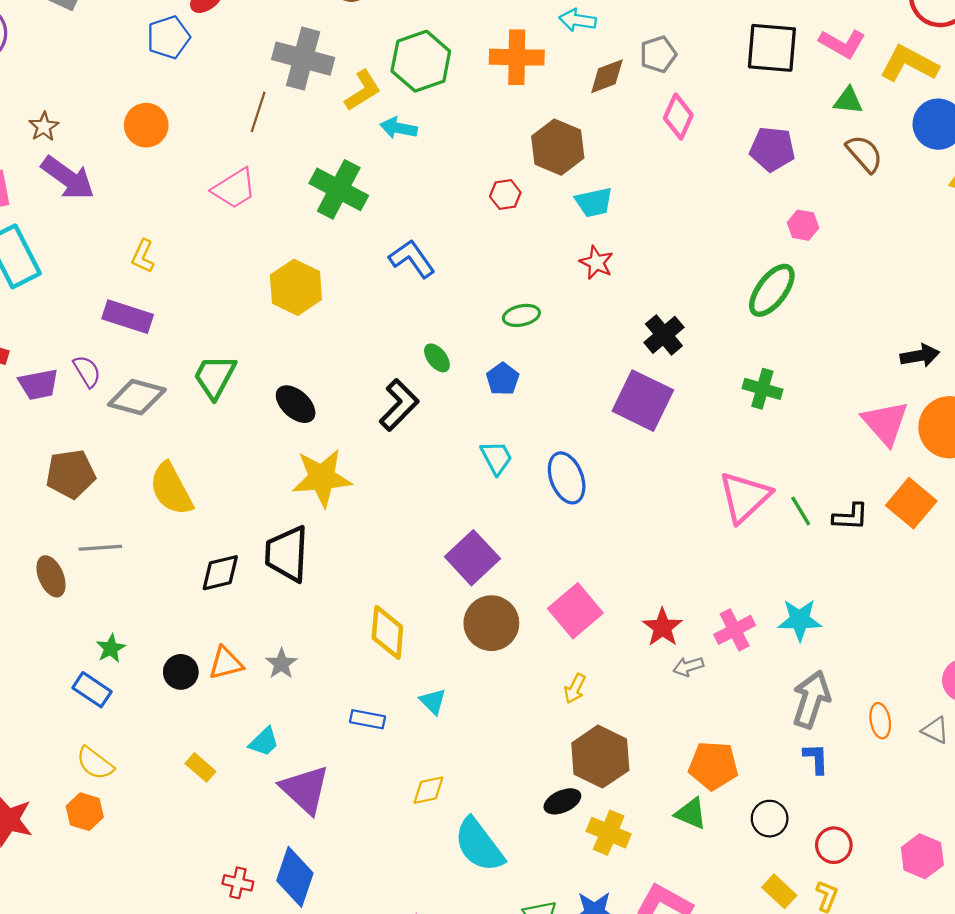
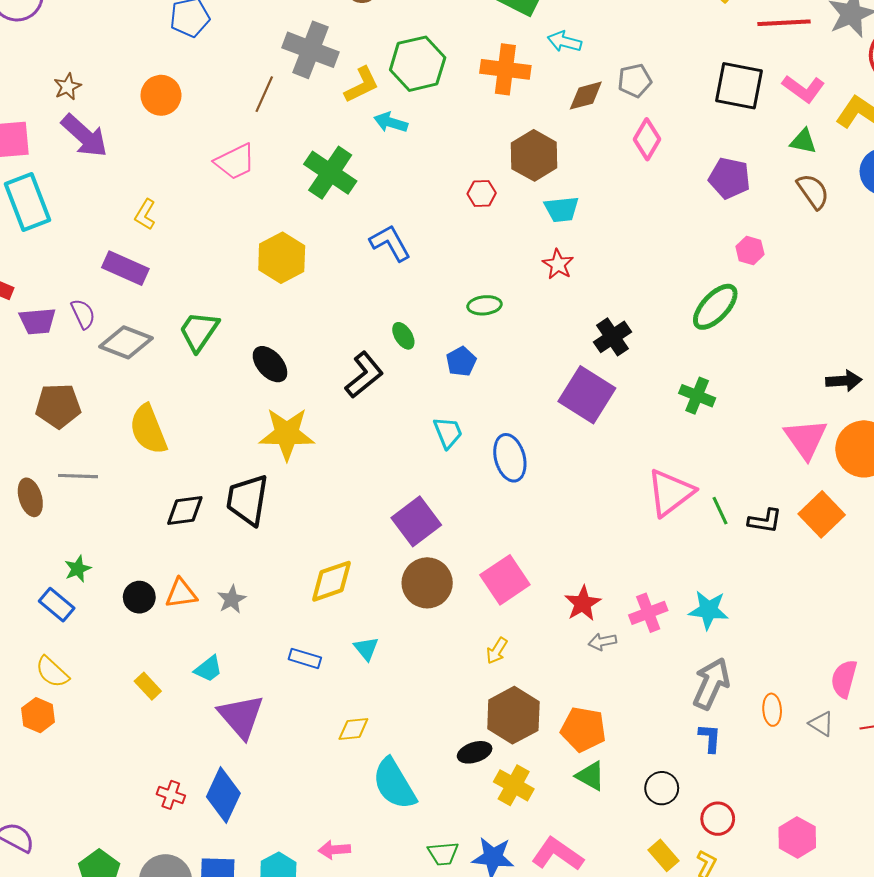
yellow diamond: (387, 632) -> (332, 581), turned 60
orange pentagon: (713, 766) -> (583, 729), moved

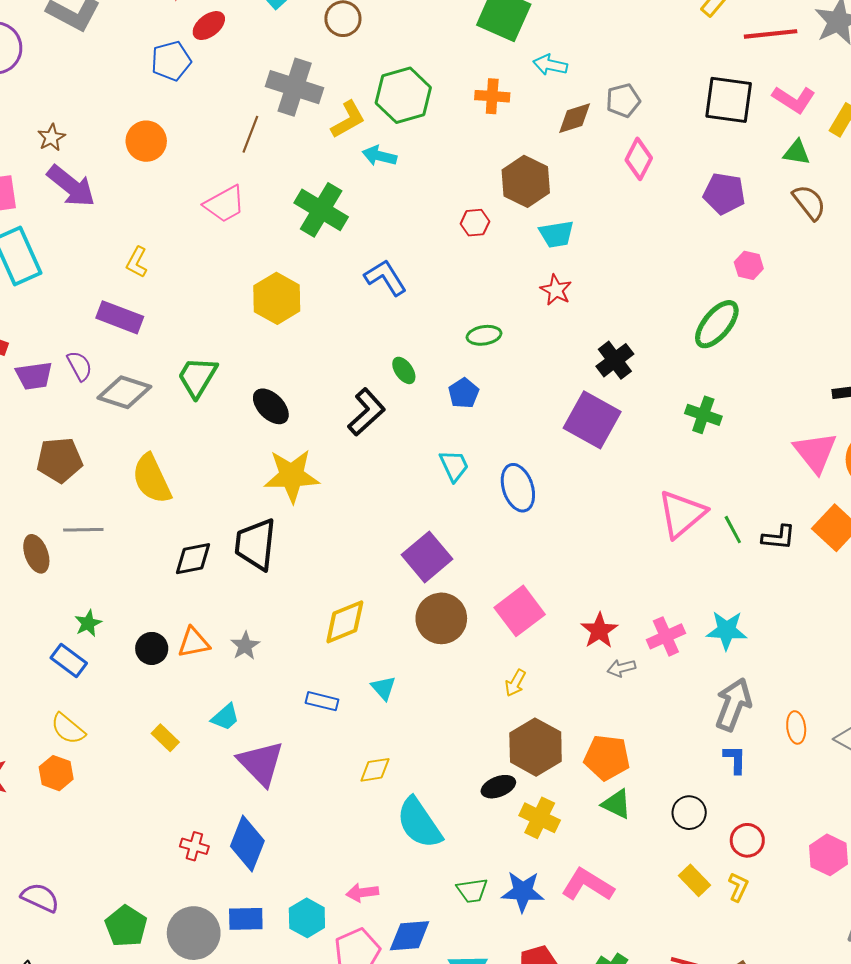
orange cross: (505, 69) -> (492, 96), size x0.7

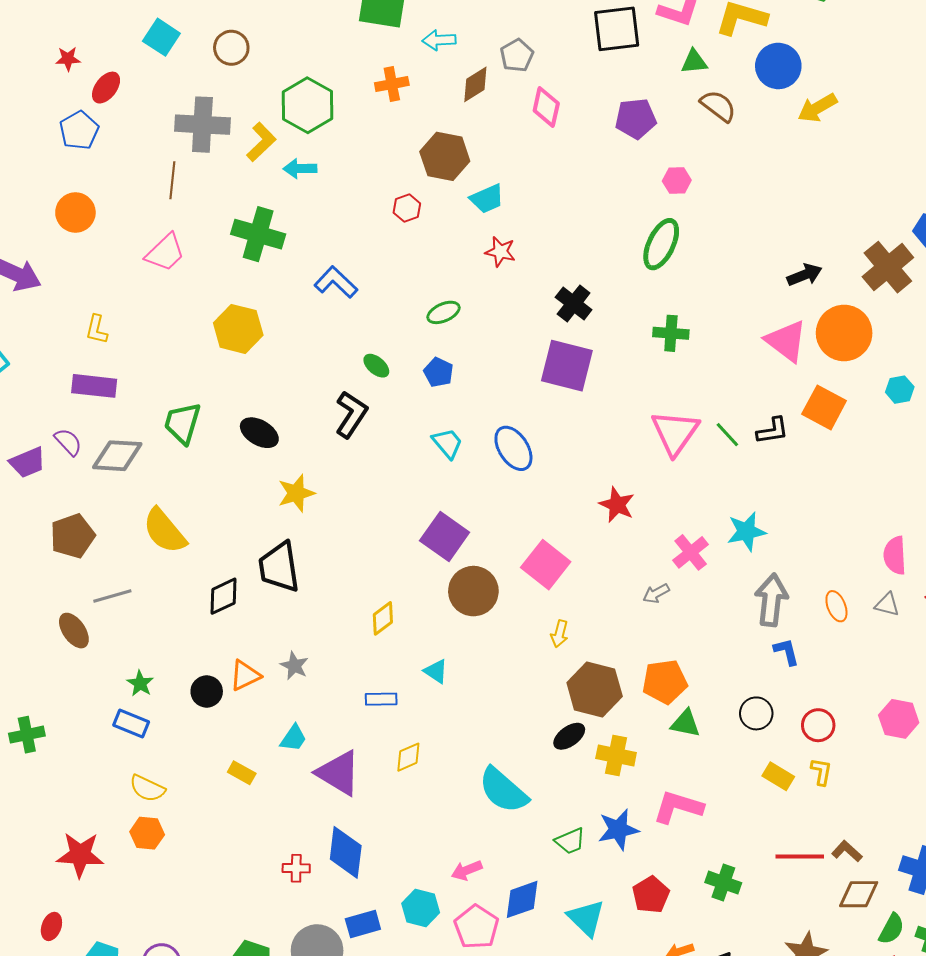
yellow star: (292, 476) -> (296, 493), size x0.7
yellow diamond: (345, 622) -> (383, 618), size x0.7
red star: (599, 631) -> (617, 505), moved
yellow diamond: (375, 770) -> (408, 757), moved

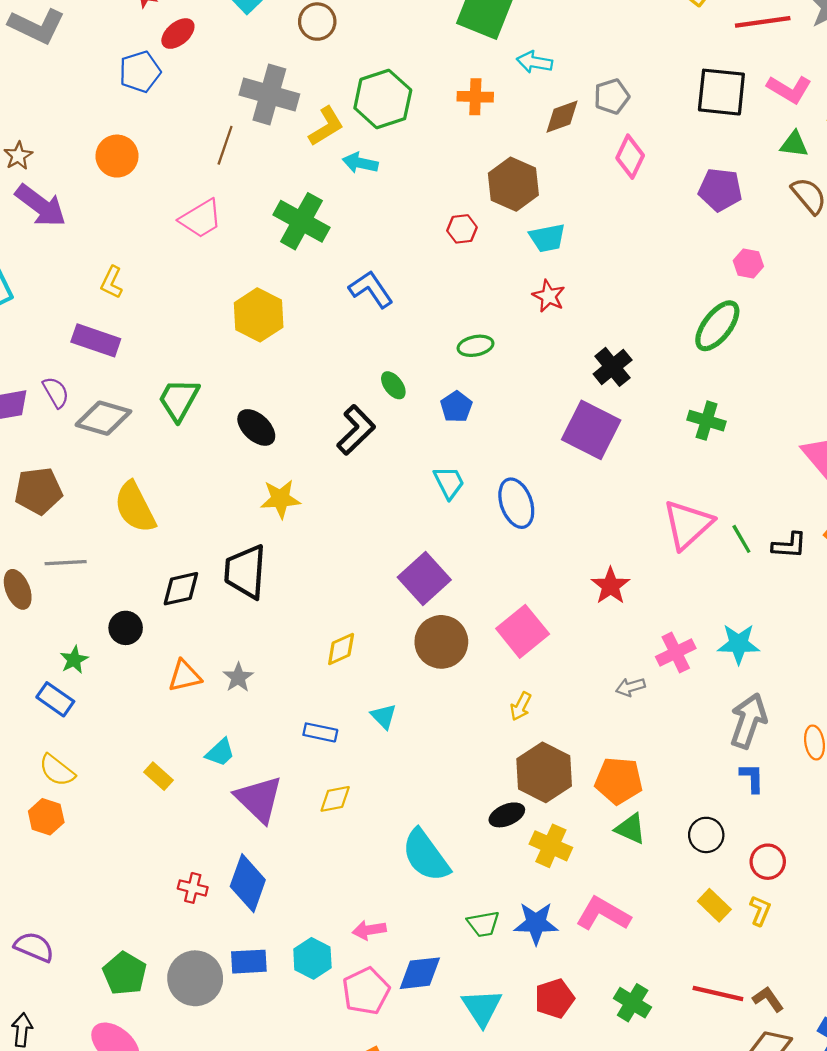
black circle: (207, 691) -> (126, 628), moved

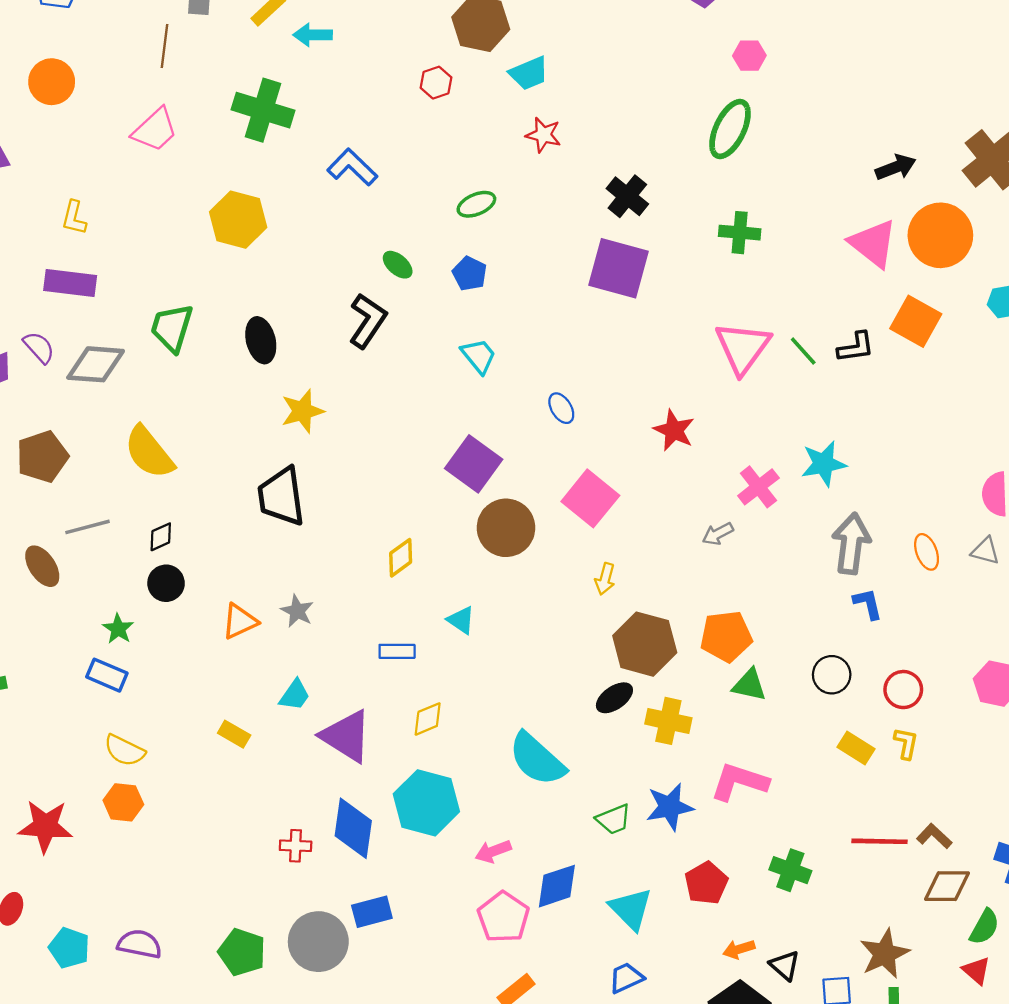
black ellipse: (256, 427) -> (261, 340), turned 45
blue ellipse: (516, 503) -> (561, 408), moved, size x0.6
black diamond: (181, 589) -> (161, 537), moved, size x0.7
cyan hexagon: (312, 958) -> (426, 803), moved, size x1.5

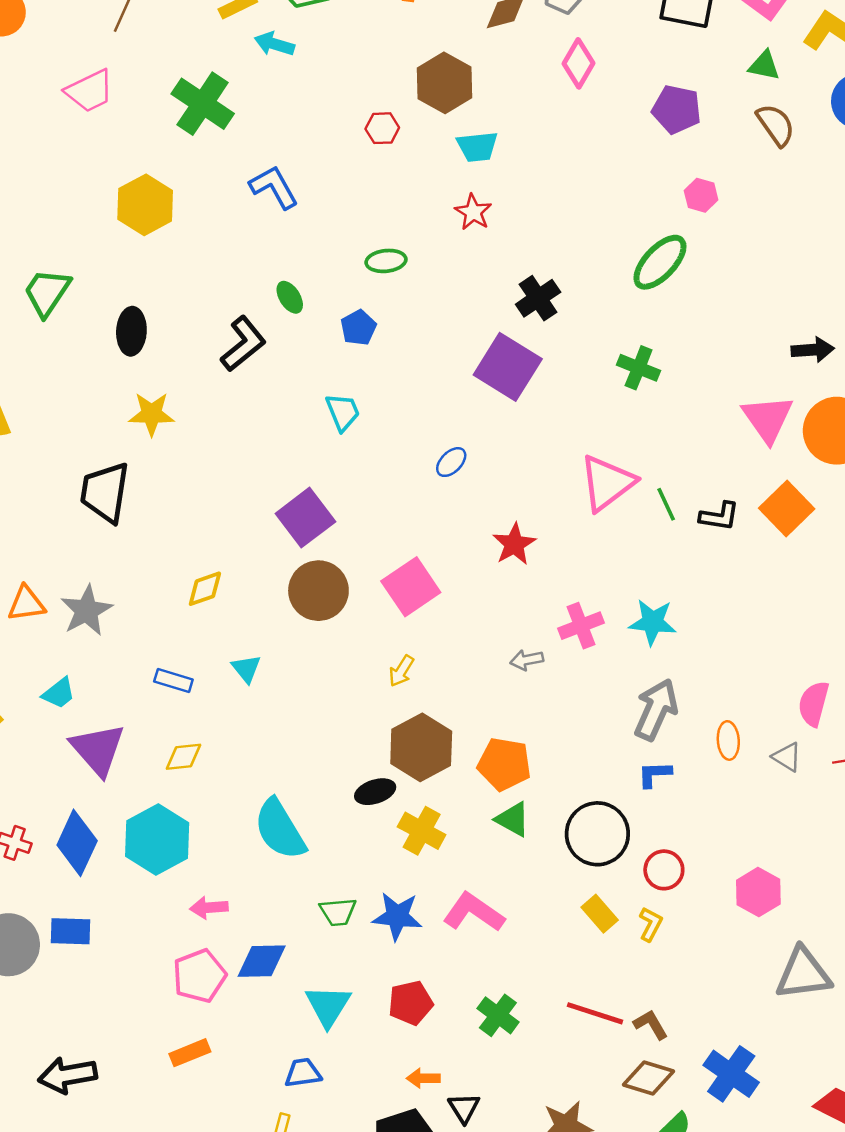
blue ellipse: (561, 408) -> (451, 462), moved, turned 60
blue L-shape: (868, 604) -> (654, 774), turned -96
gray star: (297, 611) -> (86, 611), size x1.5
black circle: (832, 675) -> (597, 834), size x1.6

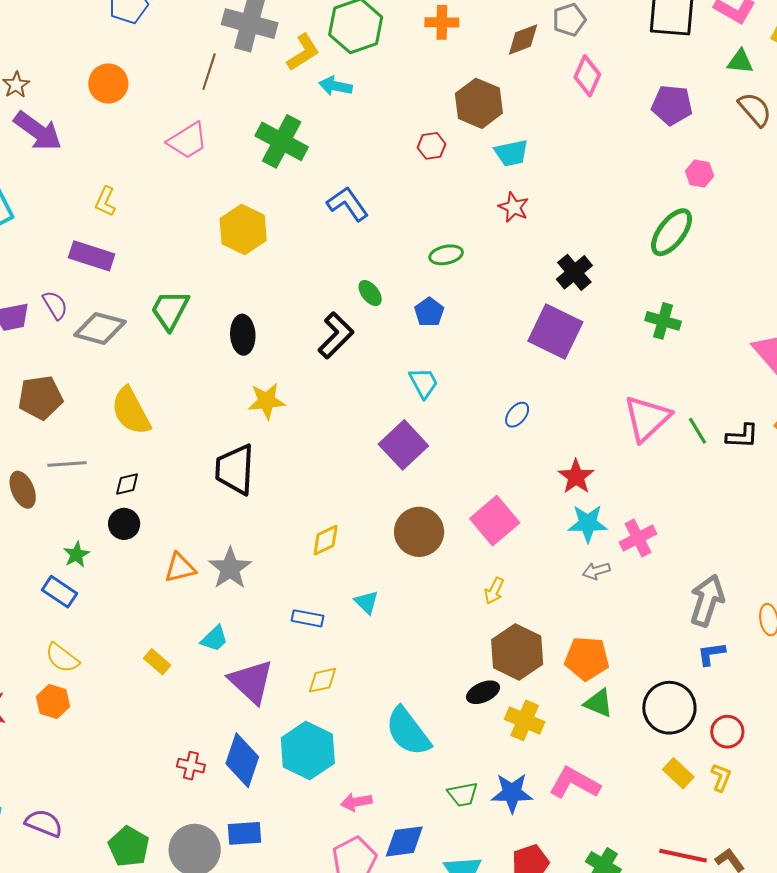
purple square: (305, 518) -> (403, 445), moved
cyan star: (653, 622) -> (588, 523), moved

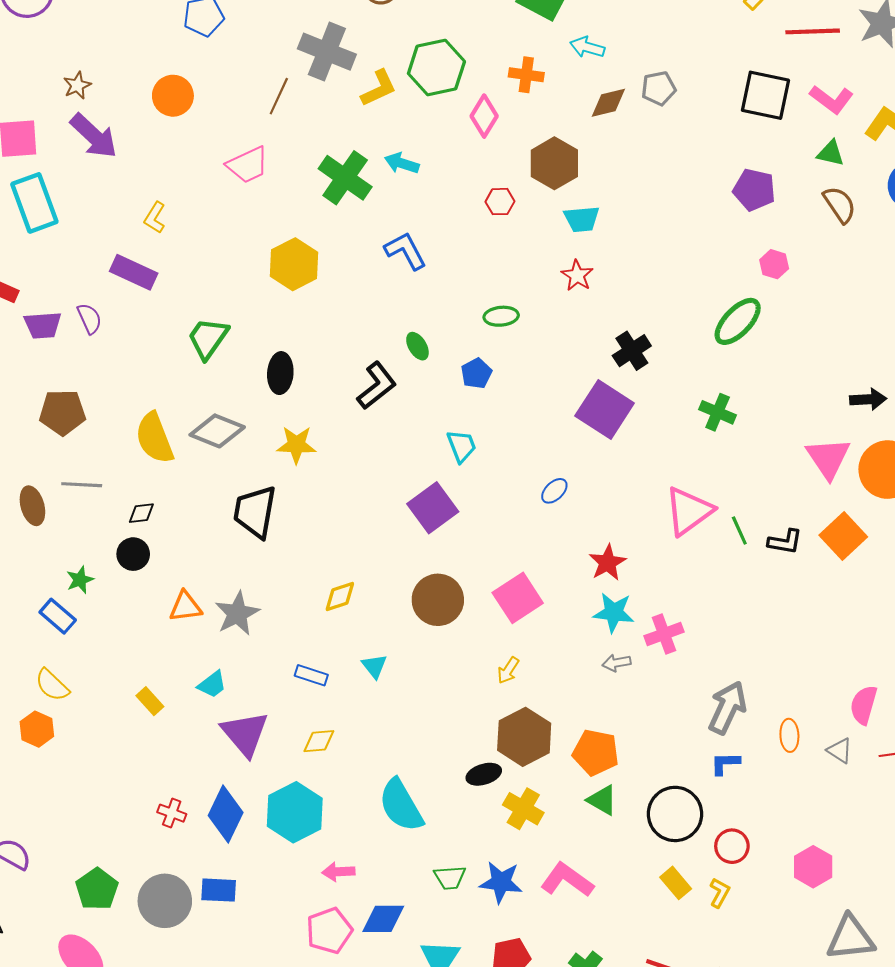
pink diamond: (587, 76) -> (484, 116), moved
cyan arrow: (335, 86) -> (402, 163), moved
gray diamond: (100, 328) -> (217, 431), moved

